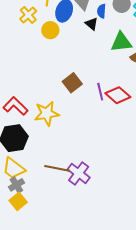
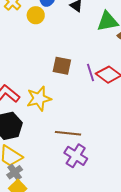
brown square: (72, 83) -> (62, 66), turned -36
brown line: (57, 168) -> (68, 133), moved

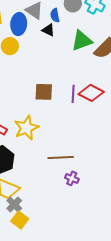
purple line: (91, 72) -> (73, 94), turned 30
purple cross: (76, 156) -> (72, 178), size x0.6

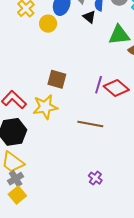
brown square: (44, 92) -> (57, 79), moved
brown line: (61, 157) -> (90, 124), moved
purple cross: (72, 178) -> (95, 178), moved

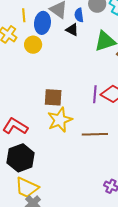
yellow star: (45, 107) -> (60, 120), moved

